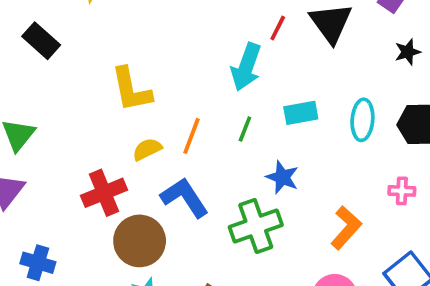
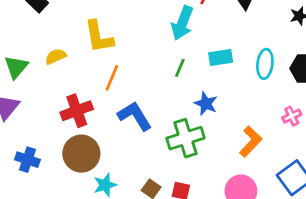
orange line: (192, 136) -> (112, 78), moved
yellow semicircle: (147, 149) -> (56, 56), moved
pink cross: (402, 191) -> (292, 116), turned -30
brown circle: (140, 241) -> (81, 154), moved

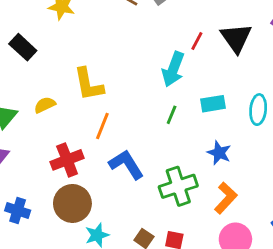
blue star: (206, 104) -> (219, 153), moved
orange L-shape: (251, 141) -> (226, 198), moved

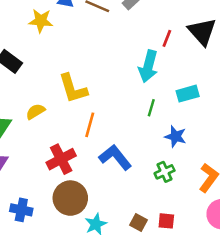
blue star: (219, 153) -> (175, 136), moved
green cross: (178, 186) -> (165, 172), size x0.6

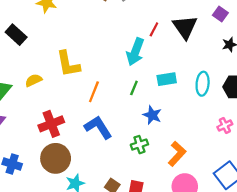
orange line: (90, 125) -> (94, 92), moved

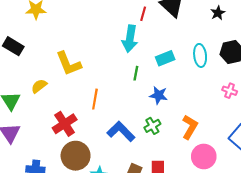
orange line: (94, 92) -> (95, 99), moved
pink cross: (225, 125) -> (230, 91), turned -32
blue L-shape: (98, 127) -> (121, 131), moved

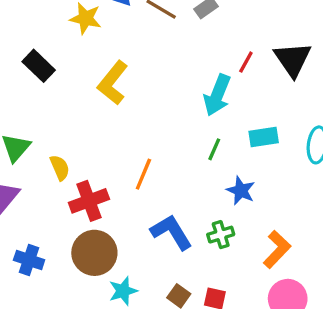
yellow L-shape: (69, 64) -> (113, 83), moved, turned 48
yellow semicircle: (39, 86) -> (60, 168), moved, turned 91

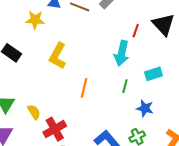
orange line: (143, 174) -> (84, 88), moved

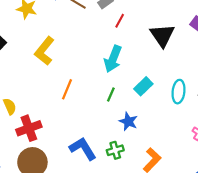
red line: (136, 31) -> (120, 21), moved
cyan rectangle: (153, 74) -> (143, 86), turned -36

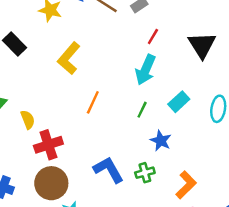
red line: (120, 21) -> (153, 36), moved

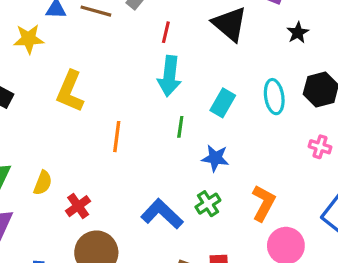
yellow semicircle: (28, 120) -> (43, 183), turned 60
red cross: (48, 145) -> (78, 206), size x0.7

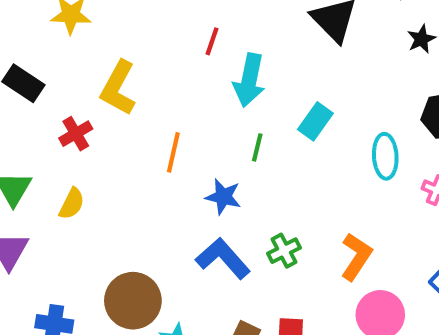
red line: (166, 32) -> (212, 41), moved
cyan ellipse: (274, 97) -> (385, 156), moved
blue star: (215, 158) -> (223, 197), moved
red cross: (78, 206) -> (76, 134), moved

